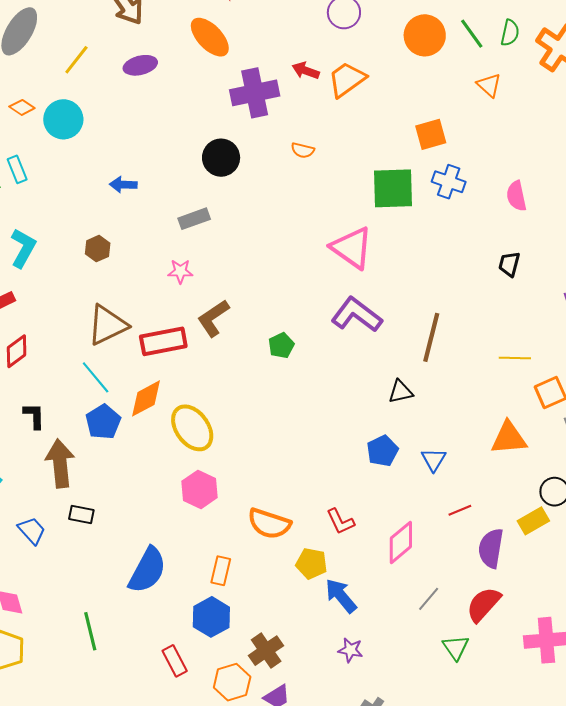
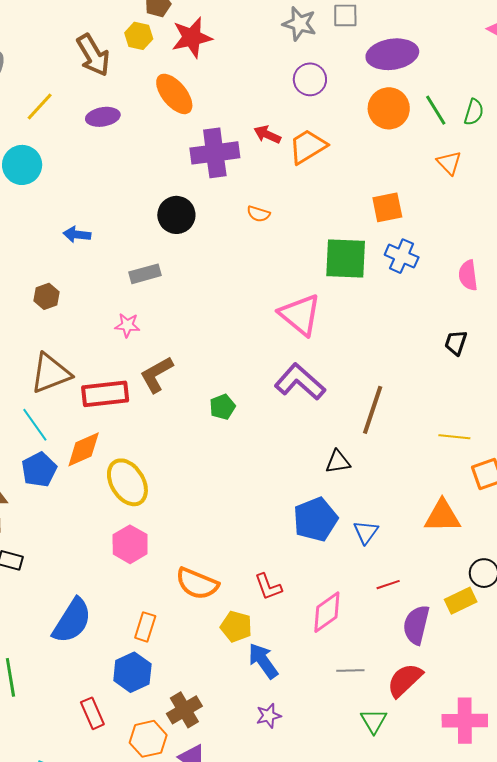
blue pentagon: (382, 451) -> (315, 519), size x1.4
gray line: (429, 599) -> (350, 671), turned 44
purple star: (350, 650) -> (269, 716), turned -30

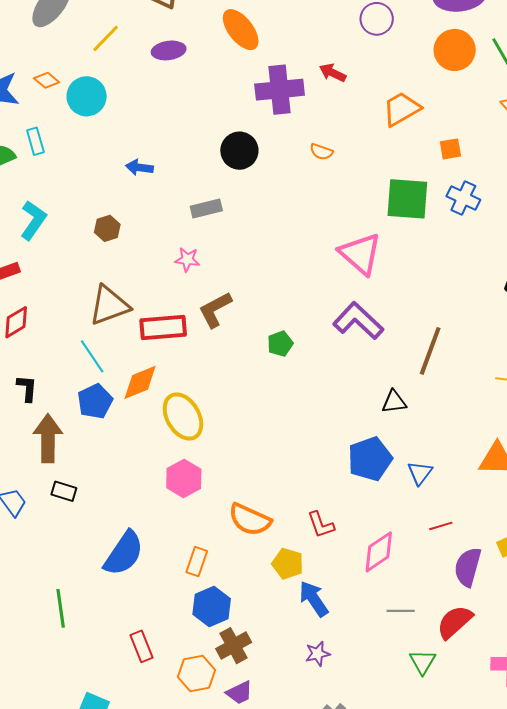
orange trapezoid: (308, 146) -> (402, 109), moved
orange square: (387, 207) -> (450, 149), size x0.7
blue hexagon: (132, 672) -> (212, 607), moved

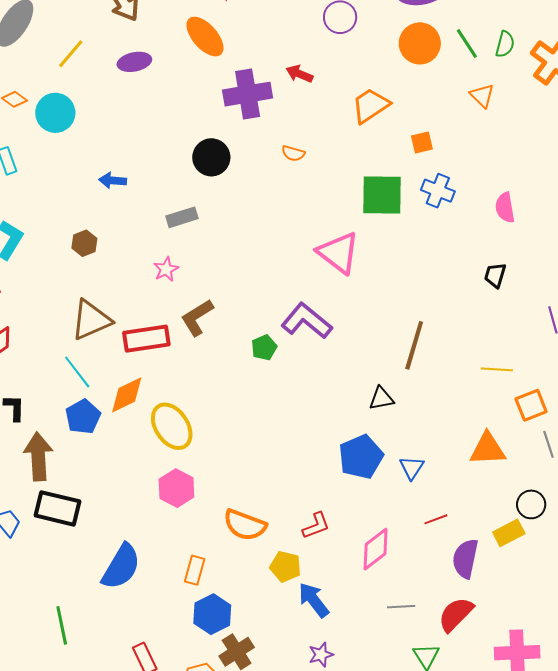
pink star: (187, 260) -> (166, 269), turned -30
purple L-shape: (358, 321) -> (307, 321), moved
black rectangle: (64, 491) -> (58, 508), size x1.8
red L-shape: (321, 525) -> (316, 526), turned -88

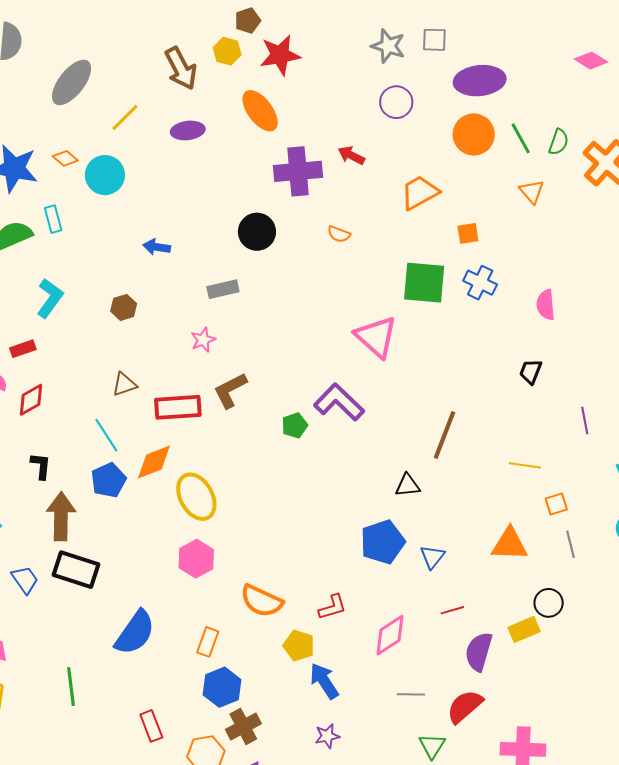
brown triangle: (91, 320) -> (124, 384), size x0.6
orange square: (531, 405) -> (556, 504), size x0.7

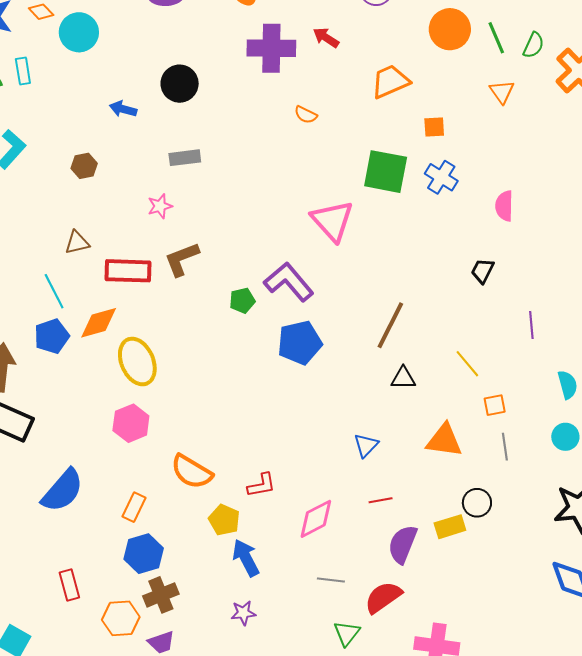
black circle: (257, 232) -> (180, 84), moved
yellow line: (525, 465) -> (467, 364), turned 36
black triangle: (408, 485) -> (403, 378), moved
blue pentagon: (383, 542) -> (300, 343), moved

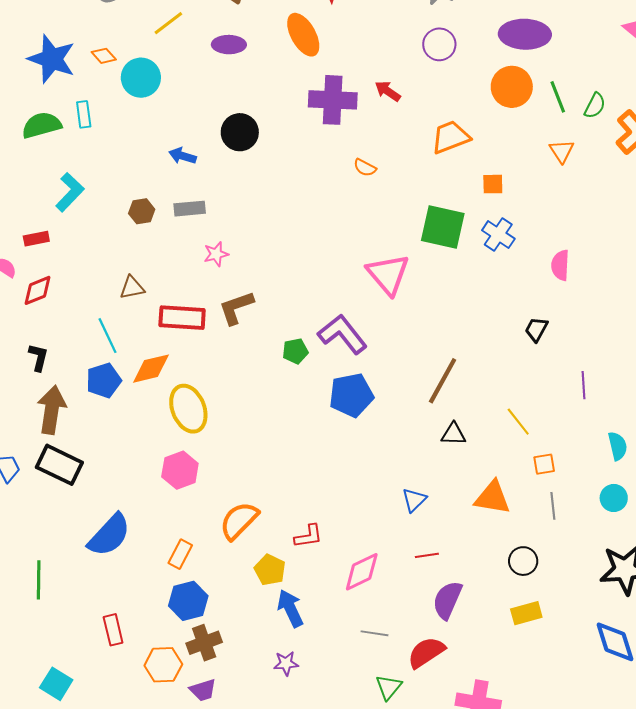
gray rectangle: (185, 158) -> (190, 209), moved
orange semicircle: (192, 472) -> (239, 521), turned 102
yellow rectangle: (450, 527) -> (526, 613), moved

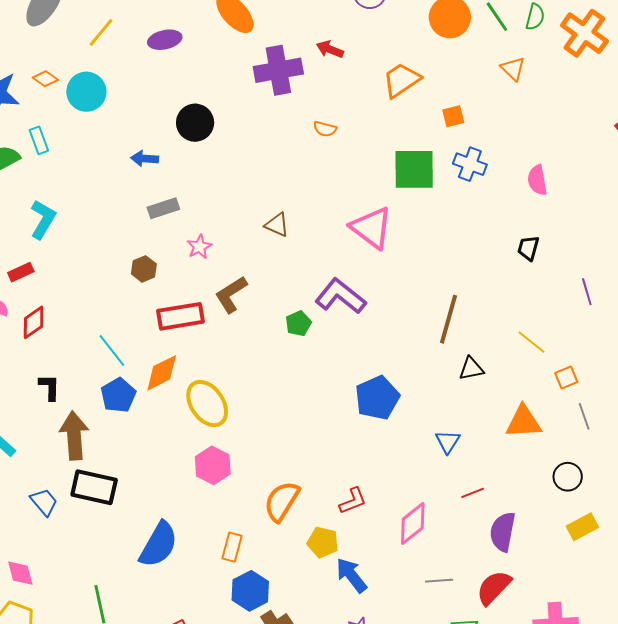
brown hexagon: (142, 211) -> (144, 269), moved
brown triangle: (132, 288) -> (277, 225), moved, turned 48
blue pentagon: (351, 395) -> (377, 398), moved

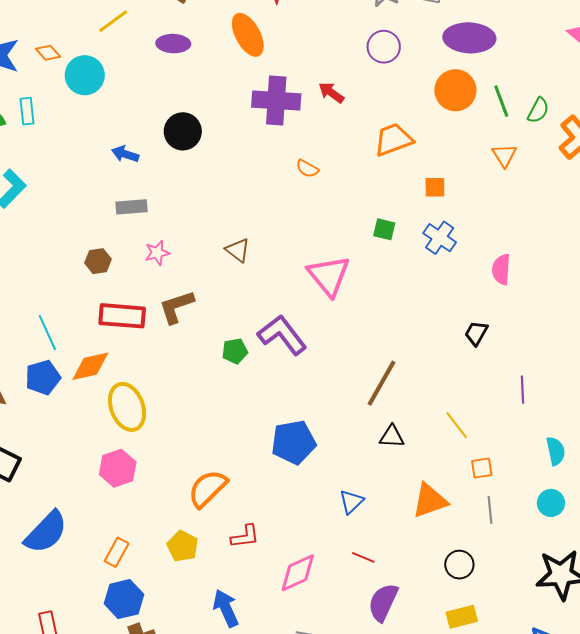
green square: (414, 169) -> (384, 229), size x0.5
orange triangle: (523, 422) -> (430, 501), turned -30
red line: (473, 493) -> (363, 557), turned 30
orange semicircle: (282, 501) -> (208, 488), moved
yellow pentagon: (323, 542) -> (183, 546), moved

